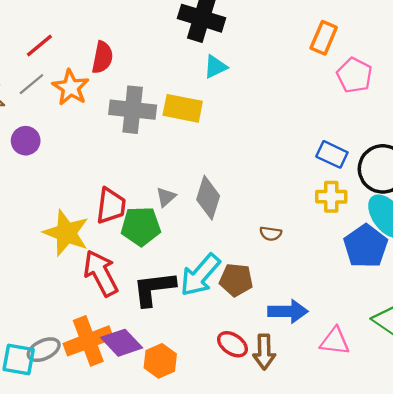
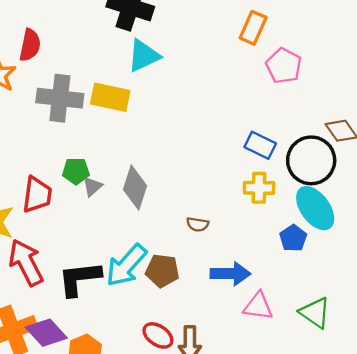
cyan triangle: (215, 67) -> (144, 56), size x1.4
green pentagon: (141, 226) -> (76, 171), moved, size x0.7
blue pentagon: (366, 246) -> (293, 238), size x0.6
blue arrow: (288, 311) -> (230, 274), moved
pink triangle: (335, 341) -> (258, 306), moved

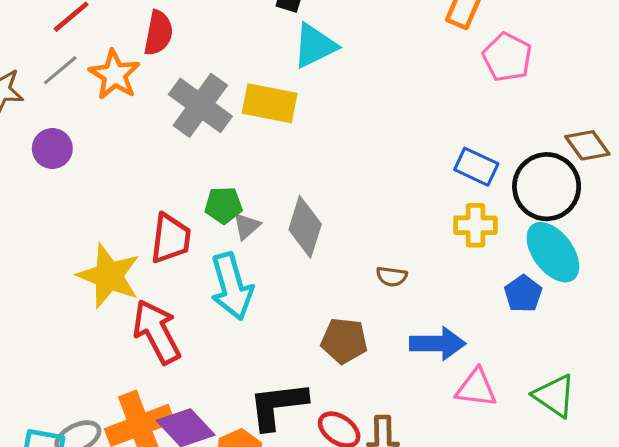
gray cross: (60, 98) -> (200, 105), turned 30
cyan arrow: (126, 265) -> (232, 286), moved, turned -57
black L-shape: (79, 279) -> (278, 406), moved

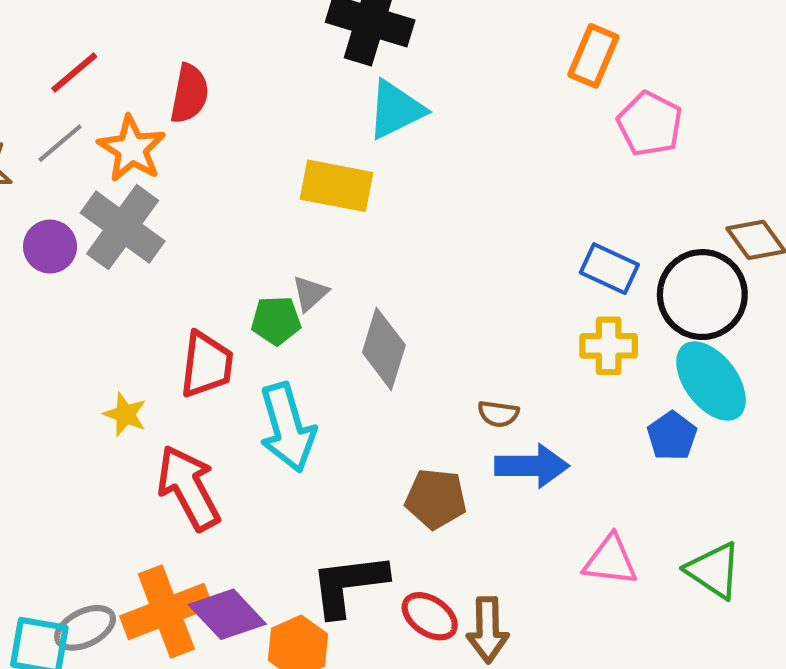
gray cross: (200, 105) -> (123, 227), moved
gray triangle: (247, 226) -> (310, 293), moved
yellow star: (109, 276) -> (125, 414), size x0.5
blue arrow: (438, 344) -> (532, 466), moved

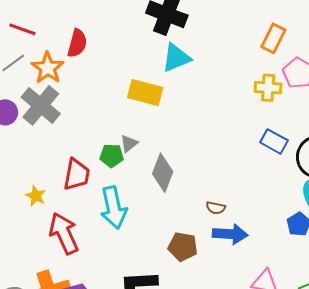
red line: (74, 73) -> (22, 29), turned 56
yellow cross: (609, 346) -> (268, 88), moved

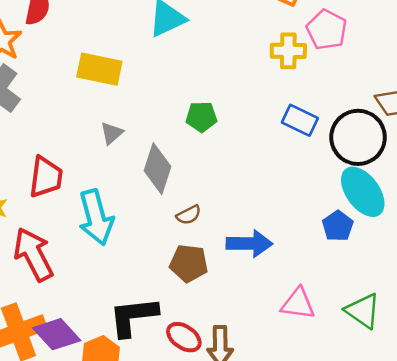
yellow rectangle: (145, 93) -> (99, 69), moved
green pentagon: (112, 156) -> (201, 117), moved
brown semicircle: (216, 208) -> (189, 215), moved, turned -36

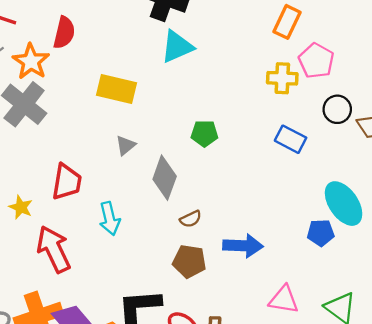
black circle: (358, 137) -> (337, 109), moved, size x0.6
cyan arrow: (96, 217) -> (110, 219), size x0.7
blue pentagon: (338, 226) -> (321, 233), turned 30

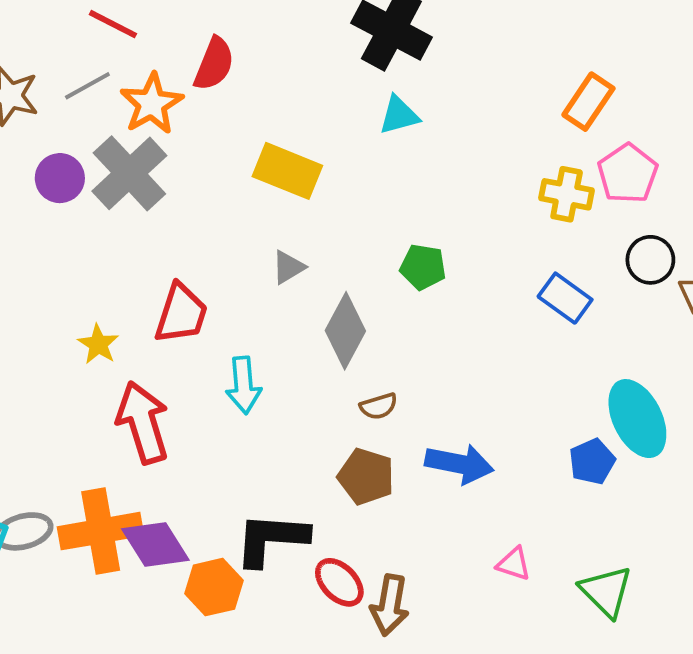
cyan triangle: (177, 47) -> (399, 115), size x0.7
blue pentagon: (321, 233) -> (592, 462), turned -30
pink triangle: (284, 300) -> (514, 564), size x0.7

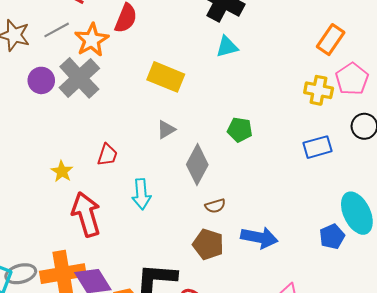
blue rectangle: (565, 298) -> (318, 147), turned -52
red trapezoid: (181, 314) -> (107, 155), size x0.7

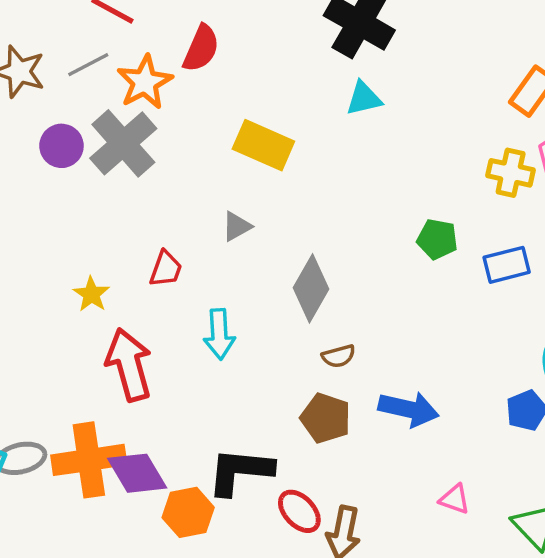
gray triangle: (166, 130) -> (237, 226), moved
green pentagon: (240, 130) -> (437, 239), moved

